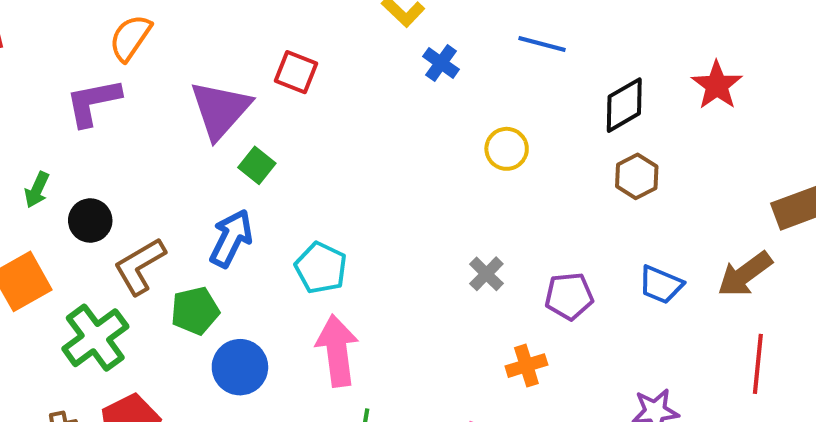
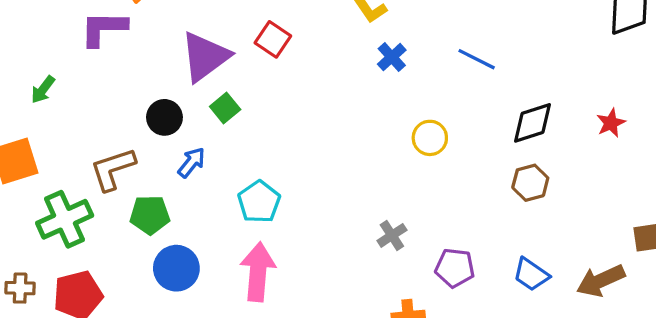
red star: (717, 85) -> (611, 123), size x0.7
black circle: (90, 220) -> (164, 117), moved
blue arrow: (231, 238) -> (192, 162), size x0.7

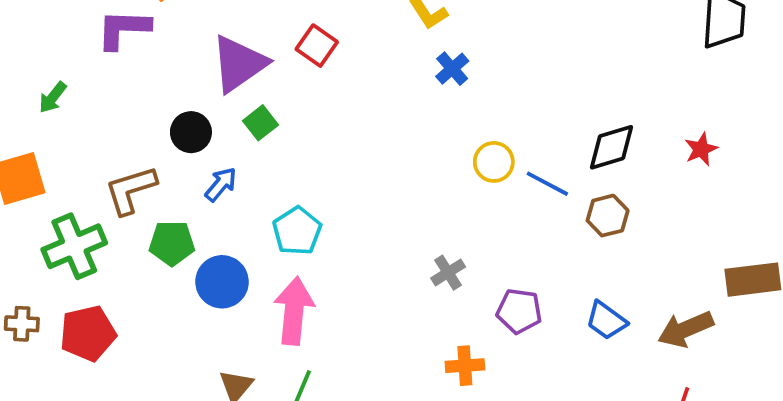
blue line: (477, 59) -> (547, 184), moved
blue circle: (176, 268) -> (222, 282), moved

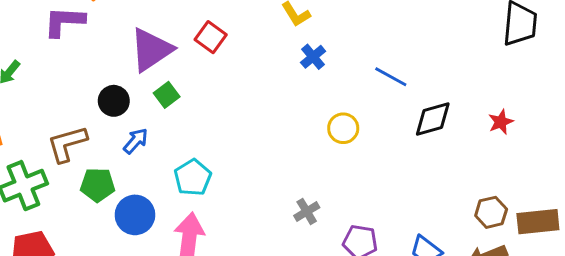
blue line: (547, 184) -> (391, 77), moved
brown hexagon: (608, 216) -> (491, 212), moved

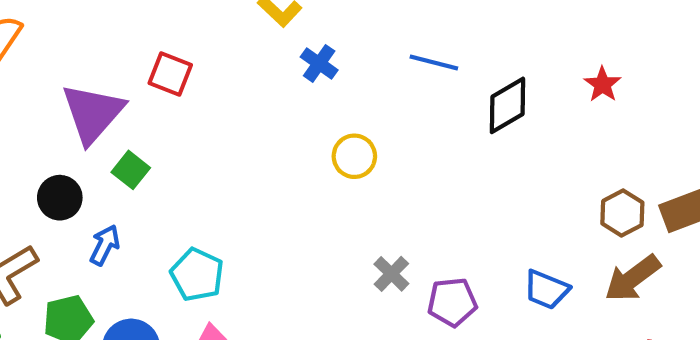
yellow circle: (343, 128) -> (354, 156), moved
gray cross: (307, 212) -> (391, 274), moved

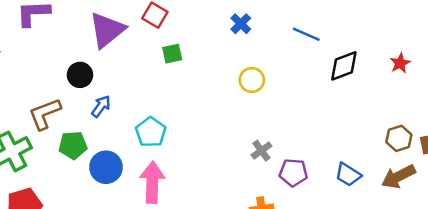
green square: (131, 170) -> (172, 54), moved, turned 30

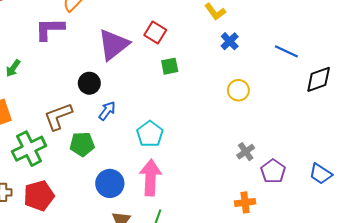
blue circle: (106, 167) -> (110, 183), moved
purple pentagon: (293, 173) -> (273, 171), turned 30

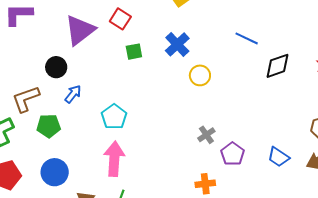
blue cross: (230, 41) -> (177, 44), moved, size x1.4
blue circle: (110, 183) -> (55, 172), moved

